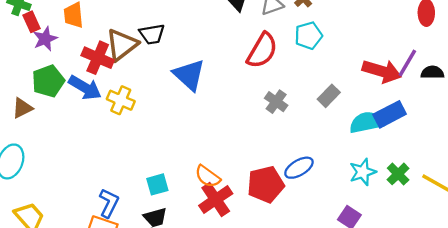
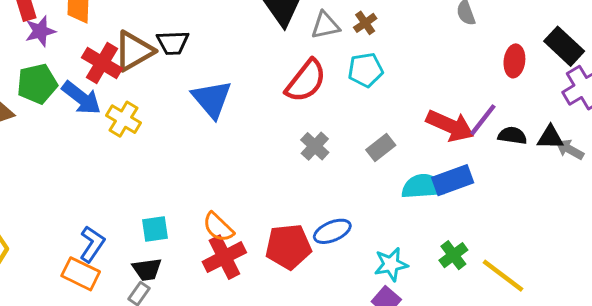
cyan star: (363, 172) -> (391, 264), moved

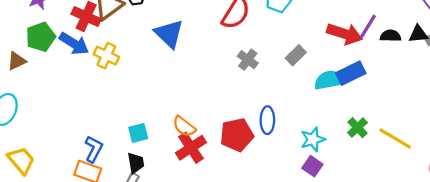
blue ellipse: (332, 231) -> (267, 120), turned -60
black trapezoid: (147, 269) -> (136, 163), turned -85

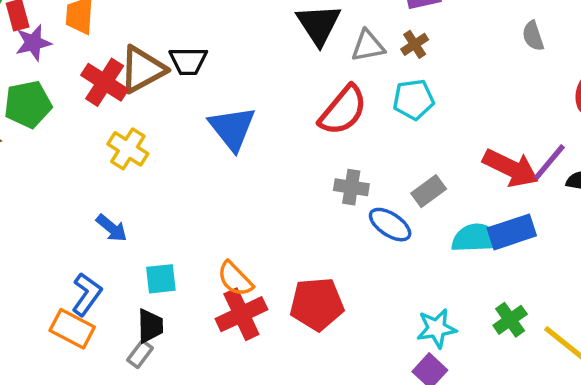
blue arrow: (74, 44) -> (112, 228), moved, size x0.7
gray cross: (248, 60) -> (351, 187), turned -36
blue ellipse: (267, 120) -> (390, 225), moved, turned -65

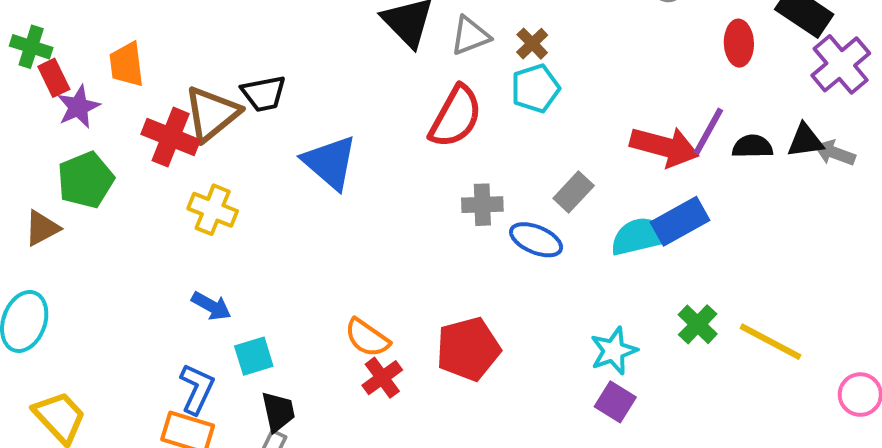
brown cross: (415, 44) -> (532, 44), moved
cyan square: (161, 279) -> (254, 356), moved
red cross: (241, 314) -> (382, 378), size x0.7

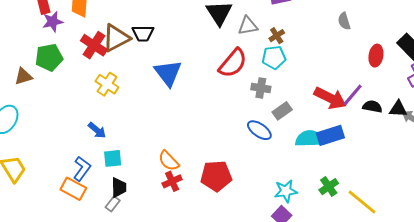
gray cross: (482, 205) -> (261, 88), moved

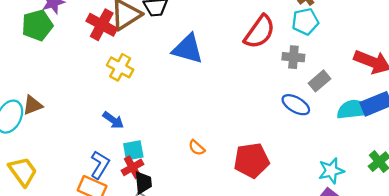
green pentagon: (49, 57) -> (37, 25), moved
blue triangle: (168, 73) -> (188, 49), turned -32
brown triangle: (23, 76) -> (33, 105), moved
orange semicircle: (169, 161) -> (197, 148), size x0.7
red cross: (172, 181) -> (133, 167), moved

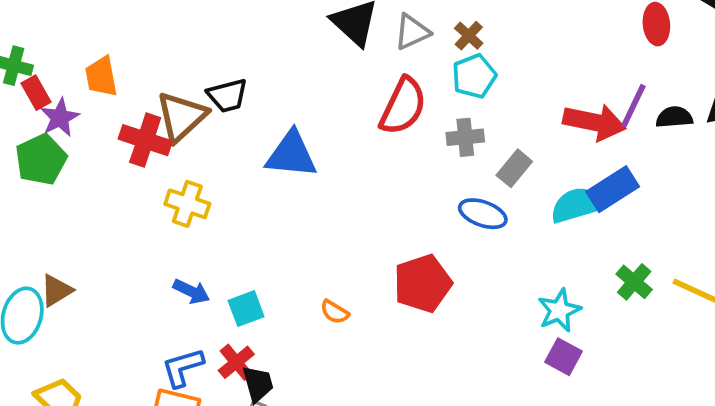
cyan square: (133, 150) -> (246, 309), moved
red pentagon: (251, 160) -> (423, 283), moved
blue L-shape: (100, 165) -> (183, 367), turned -128

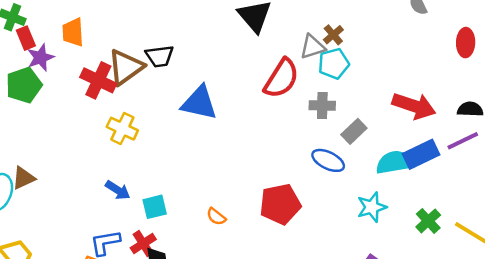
gray triangle: (412, 32) -> (313, 47), moved
purple line: (633, 106) -> (463, 141), moved, turned 32
cyan star: (559, 310) -> (372, 207), moved

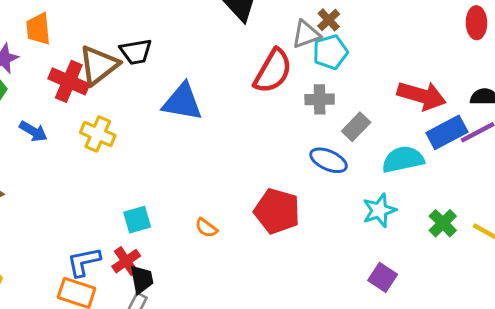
blue rectangle: (421, 154) -> (447, 132), moved
blue arrow: (118, 190) -> (33, 131), moved
red pentagon: (280, 204) -> (277, 211), turned 30

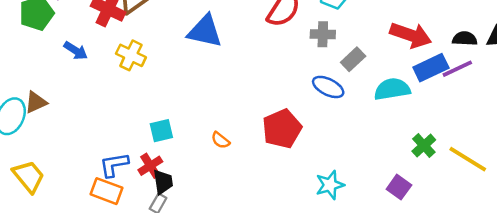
cyan star: (379, 210) -> (330, 185), moved
red pentagon: (277, 211) -> (282, 129), turned 30
purple square: (383, 277) -> (399, 187), moved

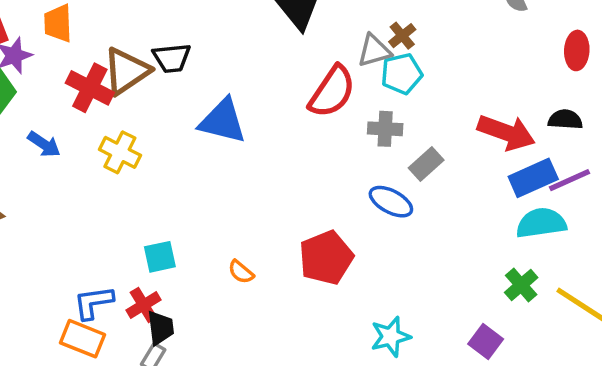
black semicircle: (465, 39) -> (565, 120), moved
cyan semicircle: (392, 89) -> (541, 223), moved

